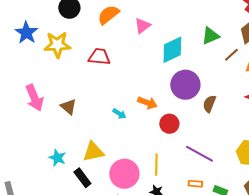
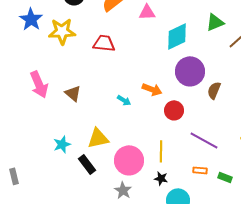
pink triangle: (142, 26) -> (147, 12), turned 36
cyan star: (57, 158) -> (62, 144), turned 30

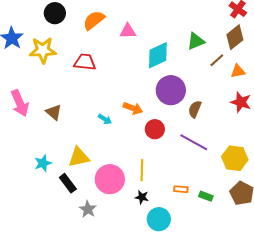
purple line: (204, 140) -> (194, 142), moved
gray star: (123, 190) -> (88, 209), moved

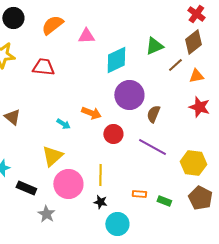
yellow triangle: (79, 157) -> (52, 156), moved, turned -30
black rectangle: (68, 183) -> (26, 188), turned -30

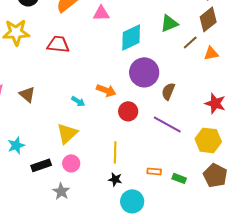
red star: (199, 107) -> (215, 103), moved
pink circle: (68, 184) -> (71, 163), moved, size x0.6
black rectangle: (26, 188) -> (41, 165), turned -42

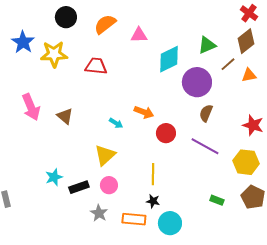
purple circle: (144, 72) -> (197, 82), moved
cyan star: (16, 145) -> (54, 177), moved
orange rectangle: (154, 171) -> (134, 219), moved, size x1.6

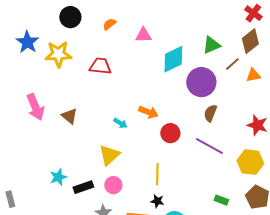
orange semicircle: (105, 24) -> (109, 24), size x0.6

